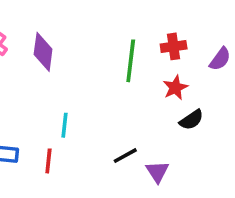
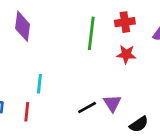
red star: (175, 88) -> (126, 54), turned 30
black semicircle: (191, 120) -> (139, 124), moved
purple triangle: (157, 172) -> (112, 103), moved

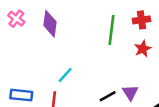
red star: (126, 54) -> (143, 49), turned -30
cyan line: (39, 84) -> (65, 75), turned 36

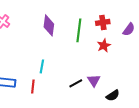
purple diamond: (50, 24) -> (49, 25), moved
cyan line: (65, 75) -> (42, 66), turned -32

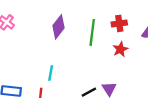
purple diamond: (49, 25) -> (58, 27), turned 30

